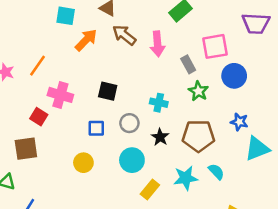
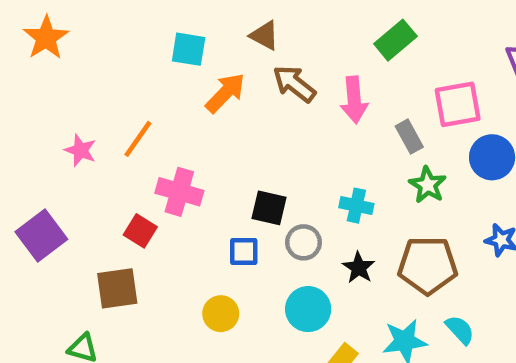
black square: (108, 91) -> (269, 208), moved

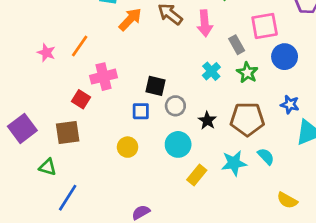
pink cross: (179, 192) -> (104, 77), turned -30
cyan cross: (356, 206) -> (211, 71), moved, turned 36
purple square: (41, 235) -> (22, 128), moved

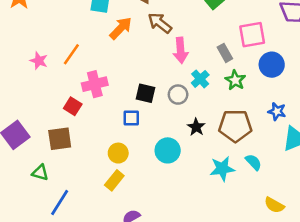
pink arrow: (205, 23) -> (181, 50), moved
gray circle: (175, 106) -> (178, 95), moved
yellow rectangle: (197, 175) -> (114, 180), moved

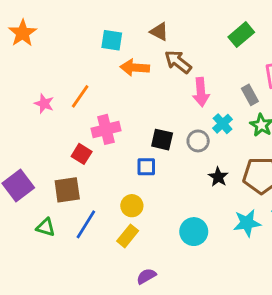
orange arrow: (121, 28) -> (135, 68), turned -130
cyan circle: (168, 150) -> (194, 232), moved
blue line: (60, 202) -> (86, 224), moved

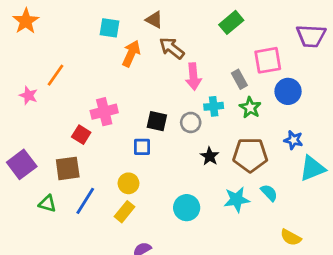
orange arrow: (135, 68) -> (131, 54), turned 110
orange line: (80, 96) -> (56, 75), moved
pink star: (44, 104) -> (28, 95), moved
cyan cross: (223, 124) -> (214, 106), turned 36

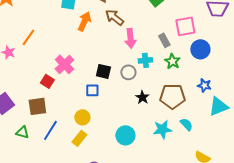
pink cross: (104, 112) -> (64, 64), turned -30

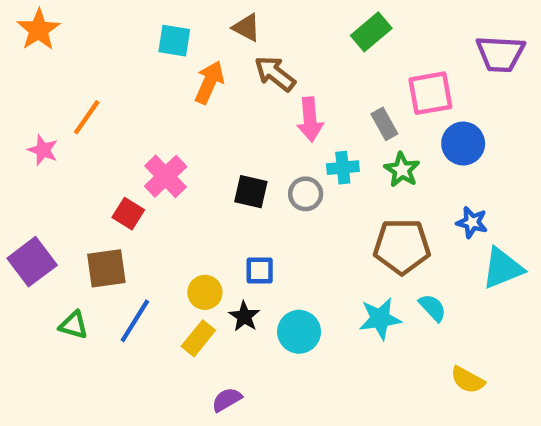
blue square: (92, 90) -> (260, 270), moved
black star: (142, 97) -> (244, 316), moved

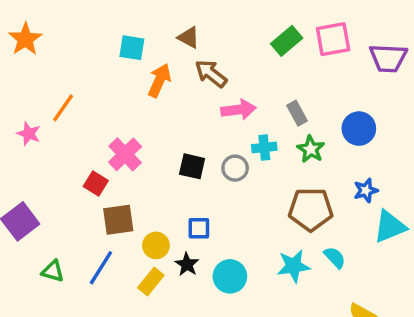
pink square: (430, 93) -> (333, 39), moved
pink arrow: (310, 119) -> (238, 110), turned -92
blue star: (472, 222) -> (366, 190), turned -30
brown square: (106, 268) -> (118, 220), moved

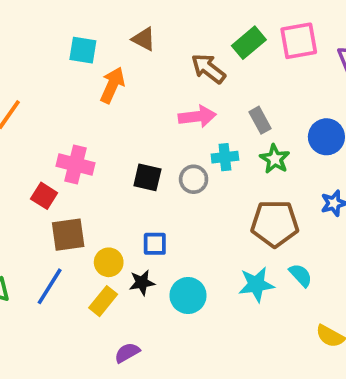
brown arrow: (211, 74) -> (208, 69), moved
pink cross: (125, 154) -> (75, 164), turned -32
black star: (187, 264) -> (142, 283), turned 30

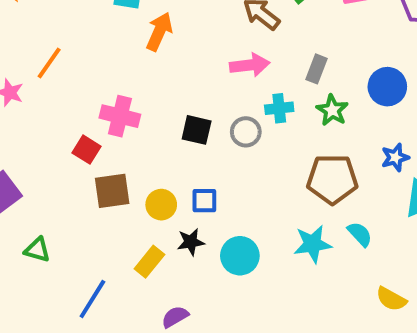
gray rectangle: (260, 120) -> (317, 69), turned 50
yellow circle: (109, 262) -> (161, 205), moved
blue line: (50, 286) -> (92, 299), moved

